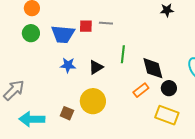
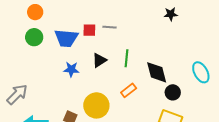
black triangle: (96, 67) -> (99, 60), moved
orange rectangle: (141, 90) -> (129, 90), moved

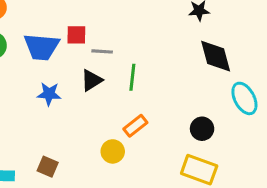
gray line: (109, 27) -> (102, 51), moved
black diamond: (157, 72) -> (216, 56), moved
yellow circle: (96, 105) -> (113, 151), moved, size x0.6

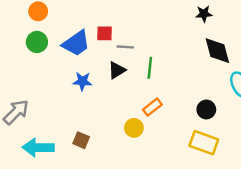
blue trapezoid: (42, 47) -> (76, 43), turned -40

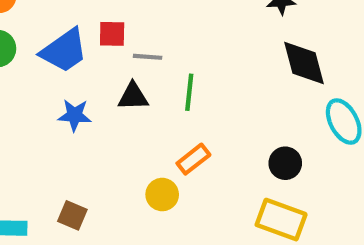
black triangle: (117, 70) -> (133, 96), turned 30

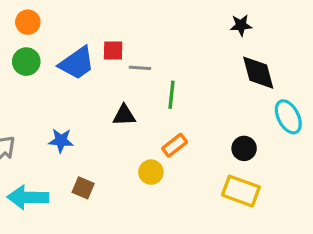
black triangle: (133, 96) -> (124, 115), moved
blue star: (75, 115) -> (61, 141), moved

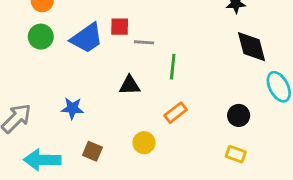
yellow circle: (151, 172) -> (144, 143), moved
yellow rectangle: (241, 191) -> (236, 154), size x0.6

